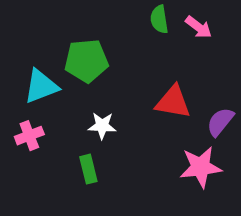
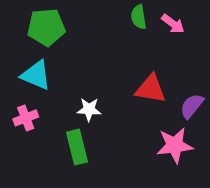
green pentagon: (86, 61) -> (46, 27), moved
cyan triangle: (41, 86) -> (36, 75), turned 44
green rectangle: (88, 169) -> (77, 147), size x1.4

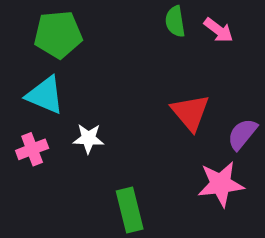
red triangle: (151, 89) -> (190, 112), turned 40
white star: (89, 109) -> (88, 138), moved
green rectangle: (77, 147) -> (130, 210), moved

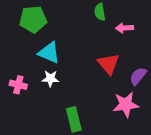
pink arrow: (218, 30) -> (124, 28), moved, turned 140
cyan triangle: (45, 95) -> (49, 53), moved
pink cross: (32, 149) -> (18, 85), turned 35

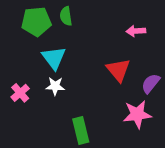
green semicircle: (100, 12) -> (66, 16), moved
cyan triangle: (49, 53) -> (54, 58), turned 30
pink cross: (18, 85) -> (20, 93), turned 35

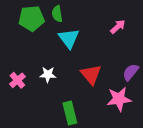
pink arrow: (136, 31) -> (118, 27), turned 140
cyan triangle: (54, 58) -> (69, 38), moved
red triangle: (118, 70) -> (91, 74), moved

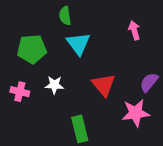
green pentagon: (31, 18) -> (32, 49), moved
pink arrow: (118, 27) -> (134, 30), turned -63
pink cross: (17, 80) -> (20, 92), turned -35

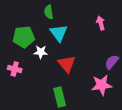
white star: (54, 85) -> (41, 52), moved
red triangle: (104, 85) -> (67, 64), moved

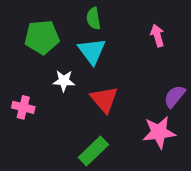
green semicircle: (49, 12) -> (93, 18), moved
green pentagon: (24, 37) -> (42, 37), moved
green rectangle: (60, 97) -> (93, 151), turned 60

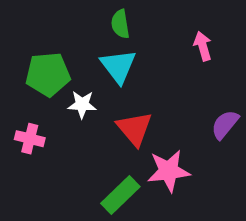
green pentagon: (42, 37) -> (48, 74), moved
pink star: (159, 132) -> (169, 171), moved

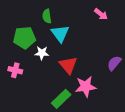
green semicircle: (120, 24) -> (47, 16), moved
pink arrow: (203, 46) -> (101, 14), moved, turned 144

